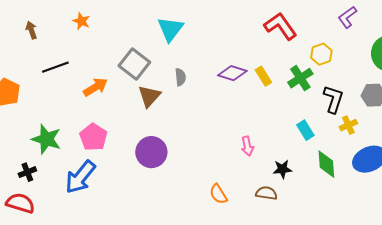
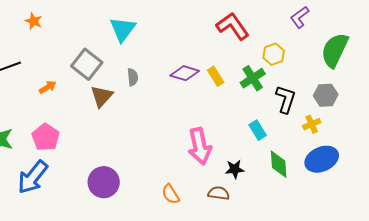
orange arrow: (95, 87) -> (48, 87), size x0.7
yellow cross: (348, 125) -> (312, 124), moved
pink arrow: (247, 146) -> (200, 146), size x1.8
purple circle: (151, 152) -> (104, 182), moved

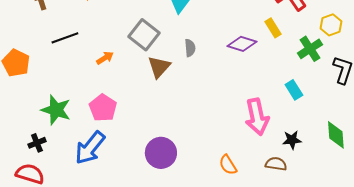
yellow rectangle: (216, 76) -> (273, 28), moved
cyan rectangle: (258, 130) -> (294, 90), moved

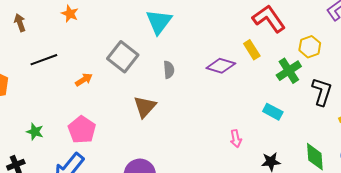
brown triangle: (159, 67) -> (145, 107), moved
cyan rectangle: (294, 90) -> (273, 112), turned -30
green star: (56, 110) -> (35, 132), size x0.6
pink arrow: (257, 117) -> (236, 139), size x0.5

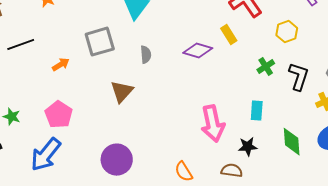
gray square: (123, 57) -> (100, 42), turned 36
green cross: (289, 71) -> (266, 67), moved, size x0.7
cyan rectangle: (273, 112) -> (257, 111), moved, turned 66
pink arrow: (236, 139) -> (213, 124), size x2.0

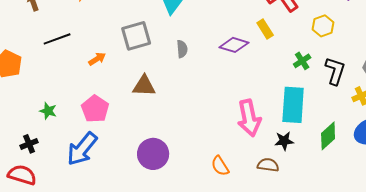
brown triangle: (122, 92) -> (144, 86), moved, turned 50
cyan rectangle: (257, 111) -> (293, 105), size x1.8
green diamond: (292, 142) -> (328, 136), turned 52

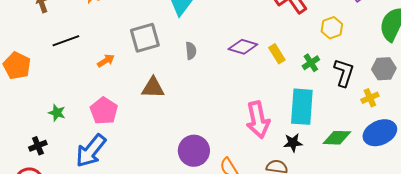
yellow rectangle: (265, 29) -> (277, 54), moved
green diamond: (328, 136) -> (337, 138), turned 44
purple circle: (153, 154) -> (194, 151), moved

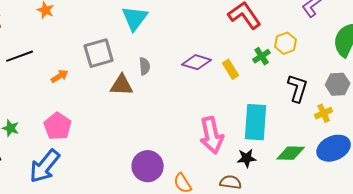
green cross: (311, 63) -> (262, 56), moved
brown triangle: (153, 88) -> (122, 85), moved

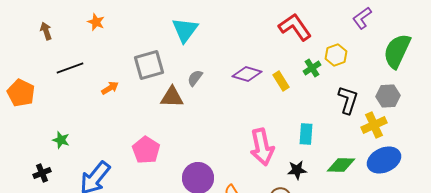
gray semicircle: (145, 66) -> (195, 78), turned -138
yellow cross: (324, 113) -> (374, 125), size x1.4
cyan rectangle: (256, 122) -> (306, 134), size x0.6
pink pentagon: (58, 126) -> (146, 150), moved

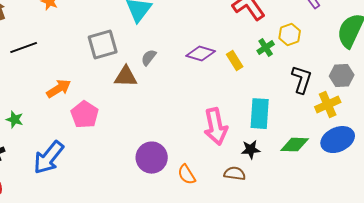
orange arrow: (110, 88) -> (59, 89), moved, size x1.4
cyan rectangle: (306, 134) -> (260, 114), size x1.4
pink pentagon: (146, 150) -> (85, 115), moved

